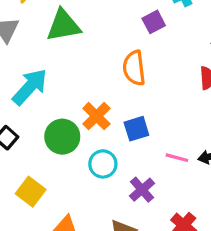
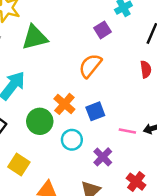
orange semicircle: (134, 68) -> (90, 66), turned 50

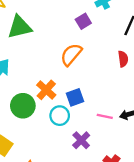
cyan circle: (72, 140) -> (60, 116), moved

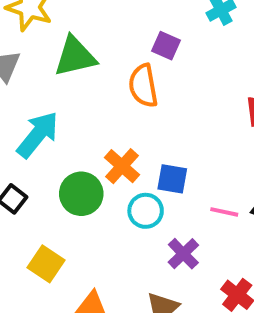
purple square: (83, 21) -> (166, 46), moved, turned -35
orange semicircle: (71, 55) -> (143, 86), moved, turned -50
blue square: (75, 97) -> (172, 179), turned 30

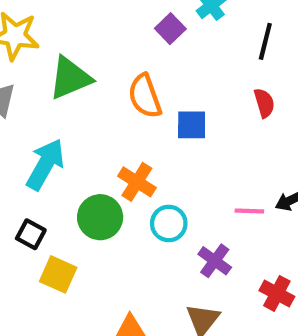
purple square: (166, 46) -> (170, 29), moved, turned 32
blue square: (172, 179) -> (192, 125), moved
yellow square: (46, 264) -> (58, 274), moved

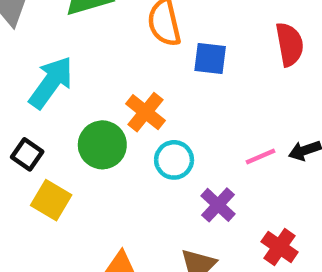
red semicircle: (264, 103) -> (290, 44), size x1.4
pink line: (249, 211) -> (261, 157), turned -32

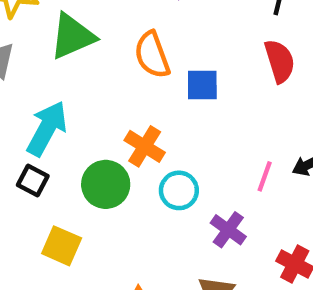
black square: (27, 154) -> (33, 180), moved
pink line: (261, 157) -> (265, 176), turned -40

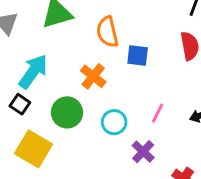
orange cross: (145, 146) -> (93, 76), moved
pink line: (265, 176) -> (158, 113), moved
yellow square: (62, 246) -> (33, 149), size x1.4

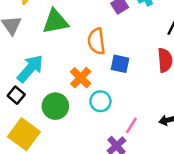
pink line: (158, 113) -> (131, 125), moved
cyan circle: (114, 122) -> (100, 101), moved

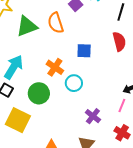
orange semicircle: (96, 41) -> (56, 23), moved
pink line: (131, 125) -> (122, 106), moved

